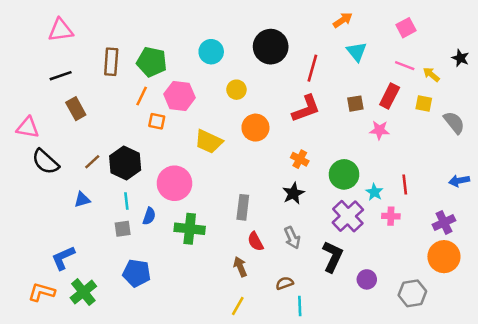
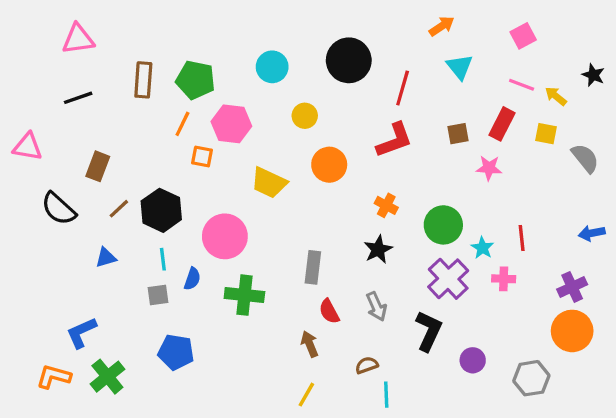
brown rectangle: (76, 109) -> (98, 166), moved, turned 50
pink triangle: (28, 128) -> (28, 147), moved

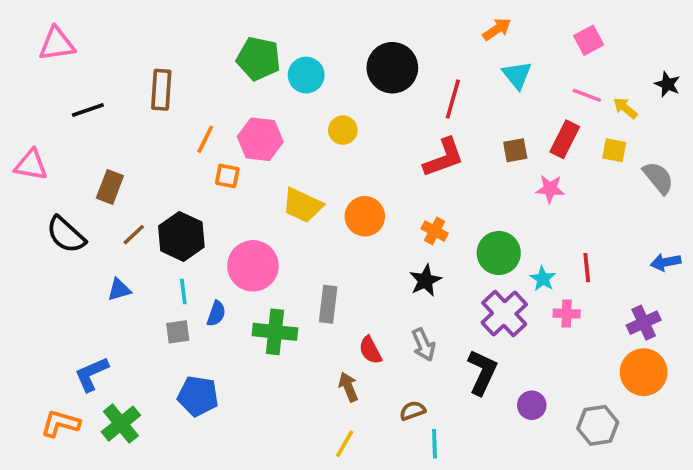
pink triangle: (78, 39) -> (57, 44), moved
green pentagon: (196, 80) -> (258, 59), moved
orange circle: (329, 165) -> (365, 216), moved
gray rectangle: (313, 267) -> (328, 304), moved

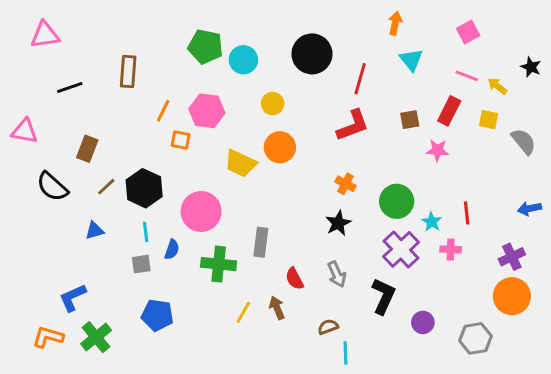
orange arrow: (497, 29) -> (395, 23), turned -45
orange circle: (365, 216) -> (280, 147), moved
yellow line: (345, 444) -> (243, 312), moved

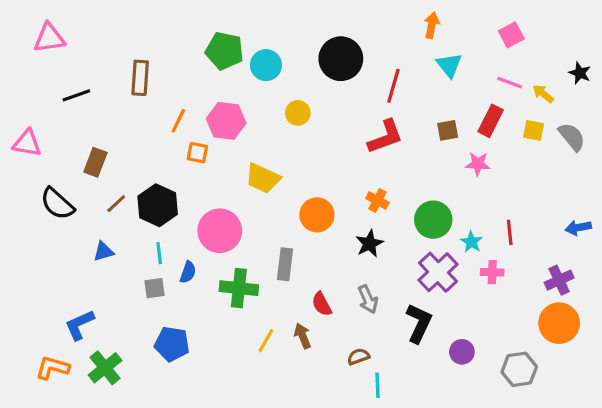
gray semicircle: (524, 141) -> (572, 137), moved
orange circle: (280, 147) -> (317, 215), moved

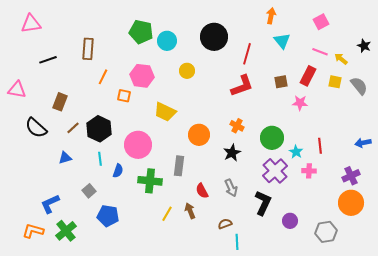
orange line: (178, 121) -> (103, 77), moved
gray square: (154, 288) -> (89, 191), moved, turned -32

